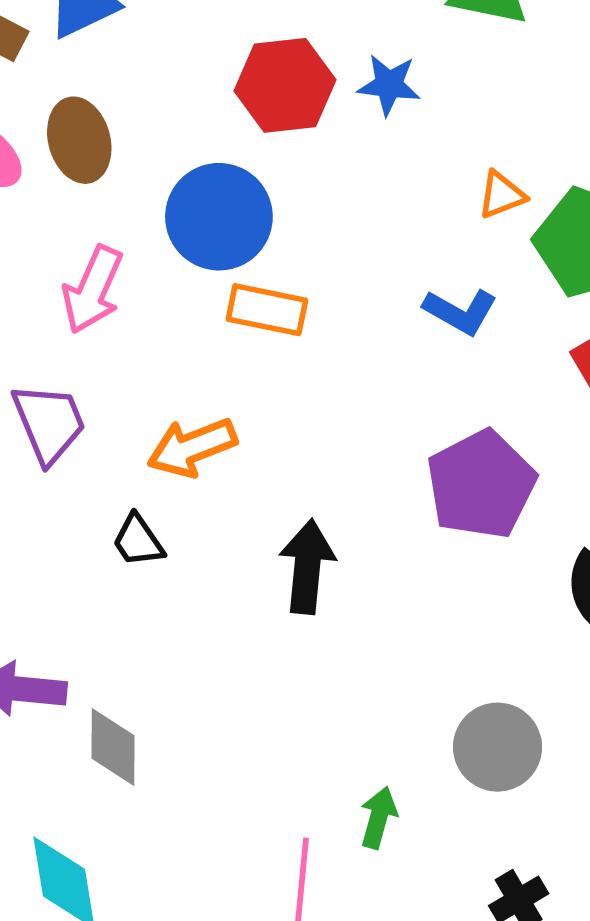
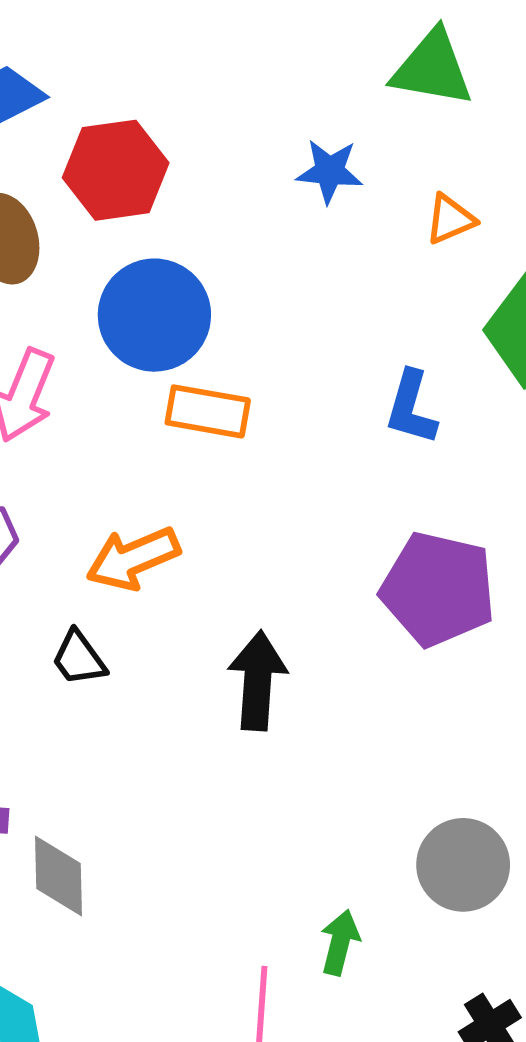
red hexagon: (285, 85) -> (116, 170), moved
orange triangle: (502, 195) -> (450, 219), moved
blue L-shape: (460, 311) -> (411, 408), turned 78
purple pentagon: (481, 485) -> (438, 589), turned -30

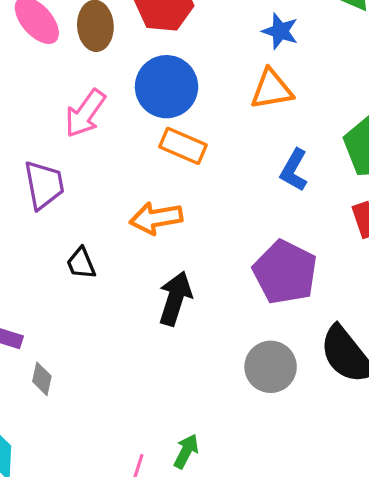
orange triangle: (450, 219) -> (272, 89), moved, size x1.5
orange arrow: (133, 558) -> (156, 218), moved
gray circle: (463, 865) -> (271, 367), moved
gray diamond: (59, 876) -> (42, 379), size x0.7

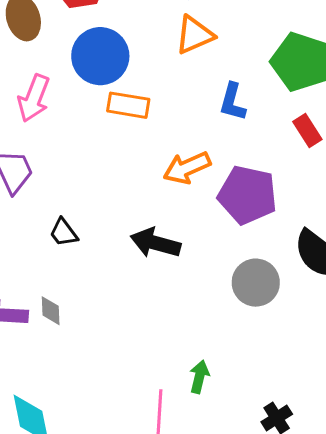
orange arrow: (156, 218) -> (187, 168), moved
black arrow: (175, 298) -> (155, 243), turned -78
gray diamond: (42, 379) -> (51, 311), moved

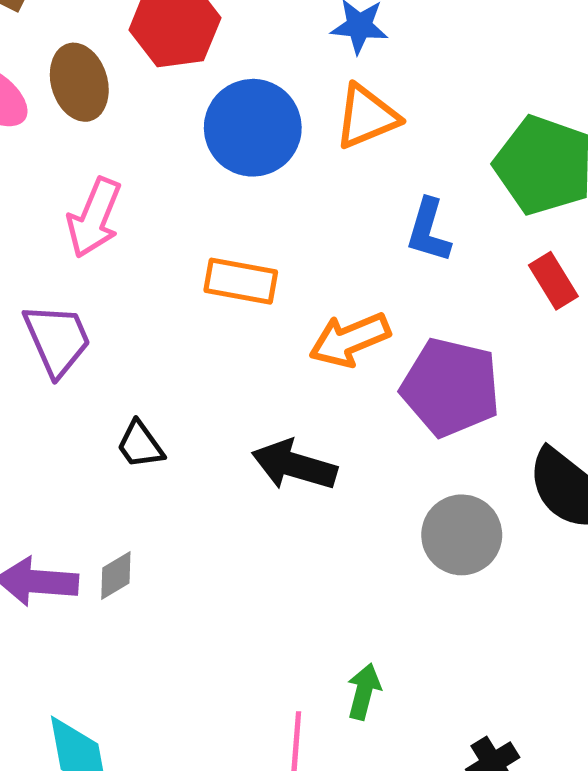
blue circle: (100, 56) -> (253, 128), moved
orange rectangle: (128, 105) -> (241, 281), moved
gray diamond: (51, 311) -> (116, 576), turned 60

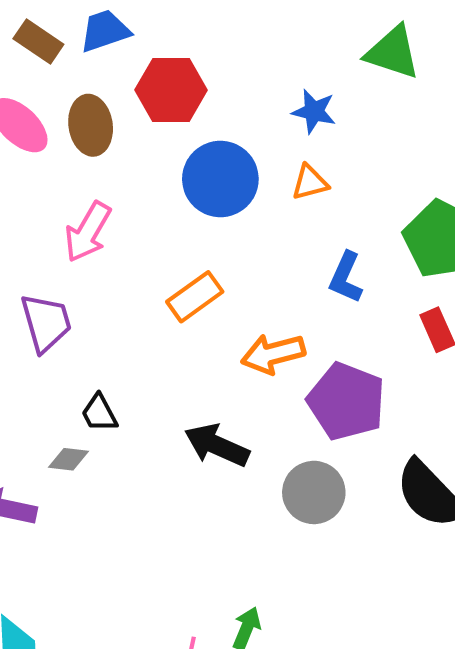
orange triangle: (367, 117) -> (310, 182), size x0.7
orange rectangle: (241, 281) -> (195, 297), turned -54
gray circle: (462, 535) -> (314, 492), moved
gray diamond: (116, 576) -> (69, 459), moved, turned 30

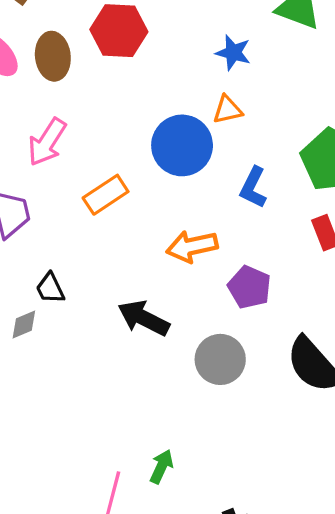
blue circle: (220, 179) -> (182, 145), moved
orange rectangle: (195, 297) -> (106, 195), moved
purple pentagon: (346, 401) -> (249, 287), size x0.7
gray diamond: (69, 459) -> (24, 324), turned -32

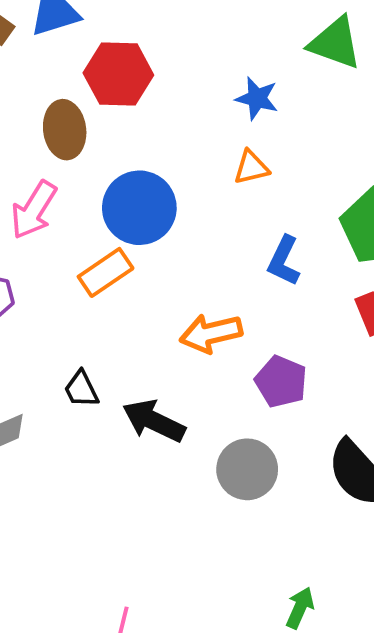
brown ellipse: (53, 56) -> (65, 130), moved
blue circle: (182, 145) -> (139, 208), moved
black trapezoid: (50, 288) -> (81, 389), moved
green arrow: (162, 467) -> (300, 608), moved

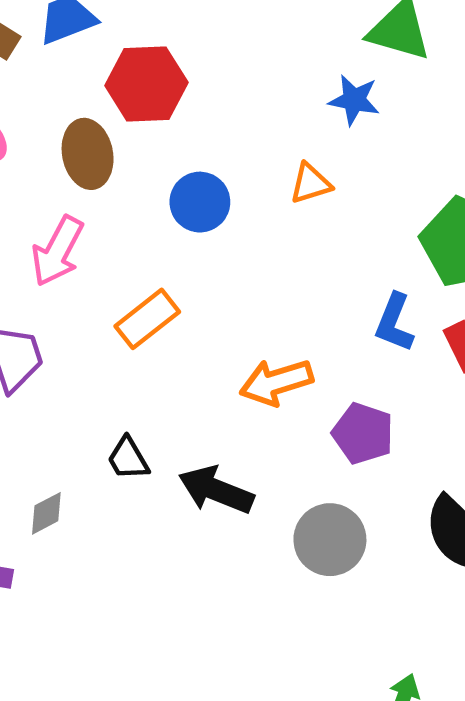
blue star: (257, 98) -> (354, 100), moved
blue circle: (139, 208) -> (200, 202), moved, size x0.7
blue L-shape: (284, 261) -> (394, 323), moved

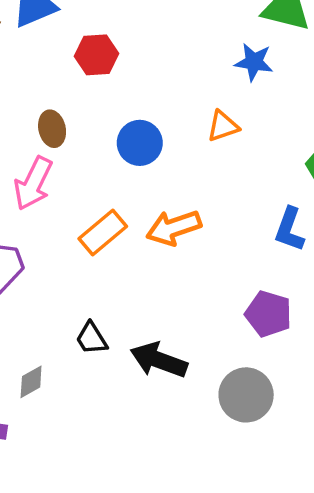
red hexagon: (146, 84) -> (96, 55), size x0.7
brown ellipse: (88, 154) -> (52, 129), moved, size x0.7
orange arrow: (276, 382) -> (174, 228), moved

